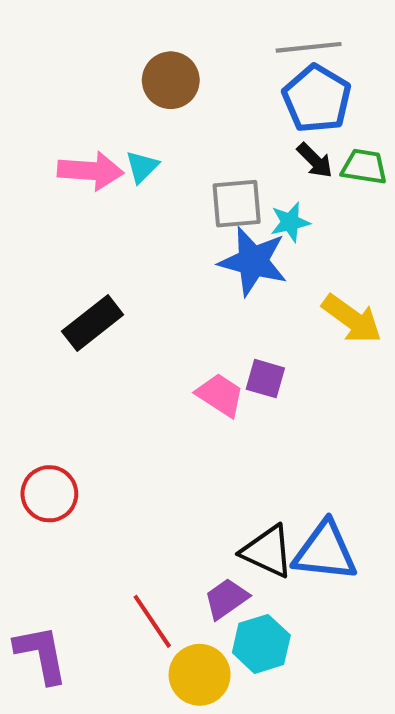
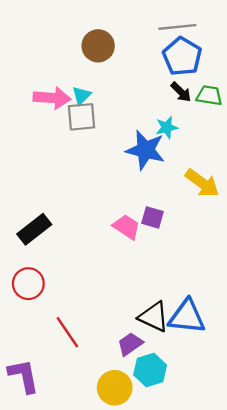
gray square: (237, 204) -> (82, 117), moved
black rectangle: (93, 323) -> (34, 229), moved
red line: (152, 621) -> (67, 332), moved

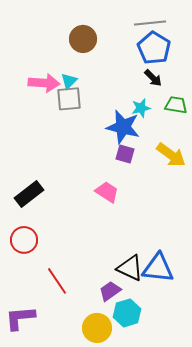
green trapezoid: (209, 96) -> (176, 105), moved
purple square: (153, 217) -> (125, 154), moved
purple L-shape: (24, 376) -> (20, 318), turned -84

